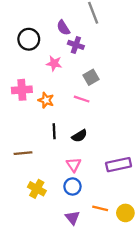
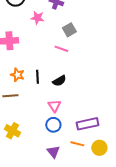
orange star: (46, 100) -> (17, 75), moved
purple rectangle: (119, 165) -> (87, 124), moved
yellow cross: (37, 189) -> (12, 131), moved

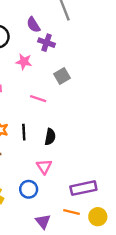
pink line: (61, 49) -> (38, 99), moved
black semicircle: (59, 81) -> (50, 137), turned -48
blue circle: (53, 125) -> (29, 189), moved

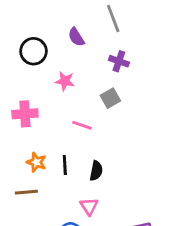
purple cross: (47, 43) -> (119, 61), moved

